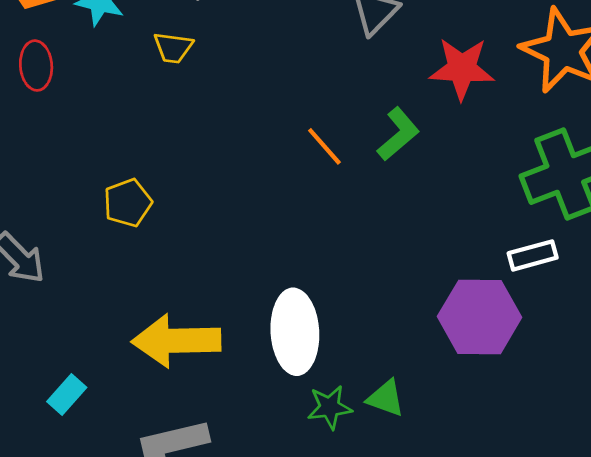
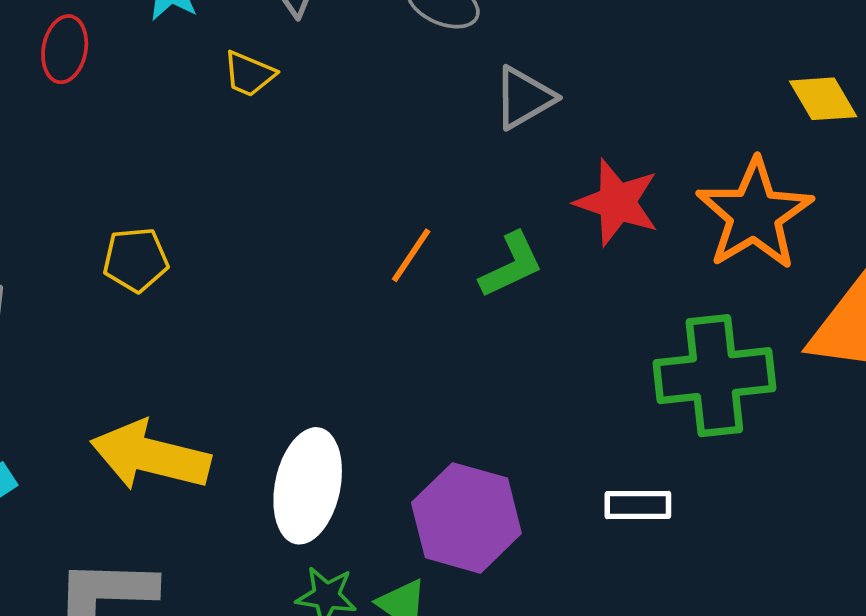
orange line: (324, 146) -> (411, 255), turned 60
white rectangle: (533, 255) -> (638, 505), moved
purple hexagon: (480, 317) -> (466, 518), moved

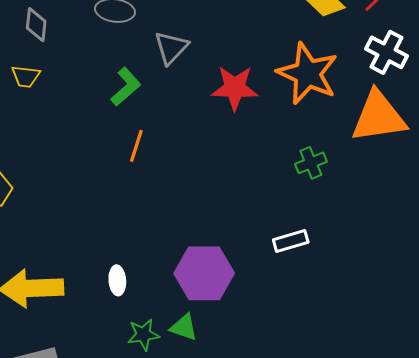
green L-shape: (511, 265) -> (126, 87), moved
green cross: (714, 376) -> (311, 163), size x0.5
white ellipse: (308, 486) -> (117, 280), size x0.5

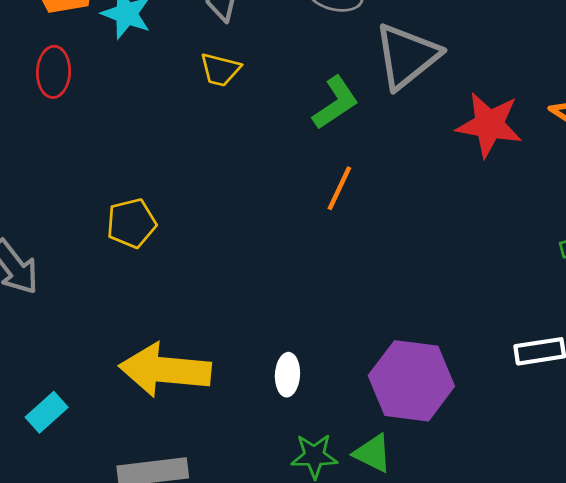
gray triangle: (171, 48) -> (407, 56), size x1.4
yellow trapezoid: (26, 76) -> (220, 70), moved

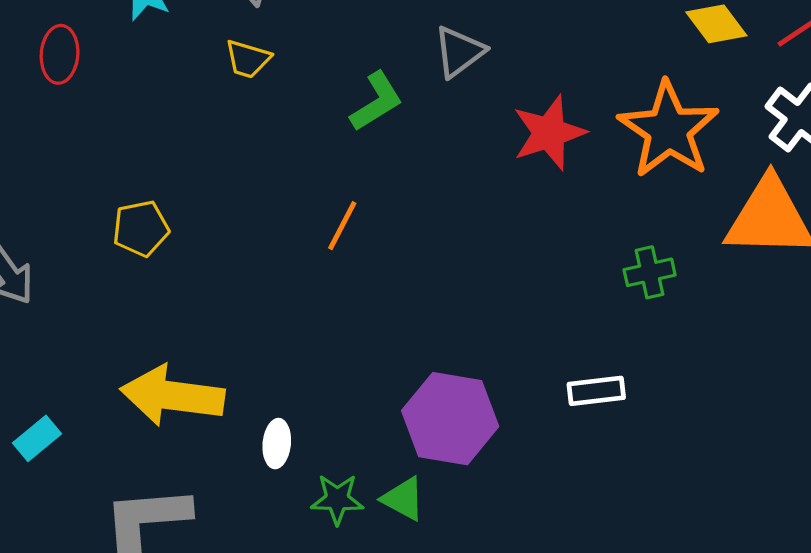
gray triangle: (407, 56) -> (459, 52), size x0.7
red star: (489, 125) -> (549, 133), turned -30
orange line: (339, 188) -> (342, 226), moved
white ellipse: (287, 375) -> (277, 444), moved

